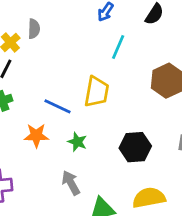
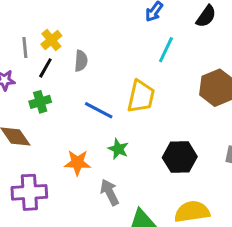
gray semicircle: (34, 29) -> (81, 61), moved
orange star: (36, 135) -> (77, 163), moved

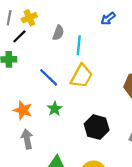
cyan line: (166, 50) -> (79, 45), moved, turned -36
gray semicircle: (81, 61) -> (58, 33), moved
gray arrow: (110, 192) -> (27, 139), moved

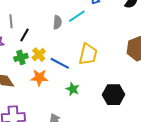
yellow cross: (29, 18) -> (39, 55), moved
cyan line: (79, 45) -> (77, 16), moved, turned 66
orange star: (23, 110) -> (39, 78), moved

